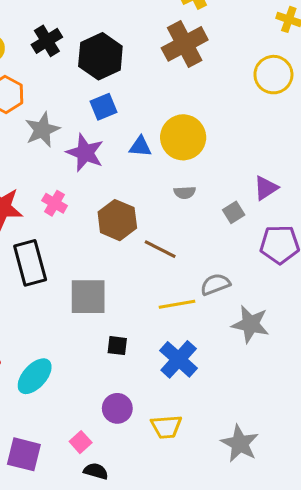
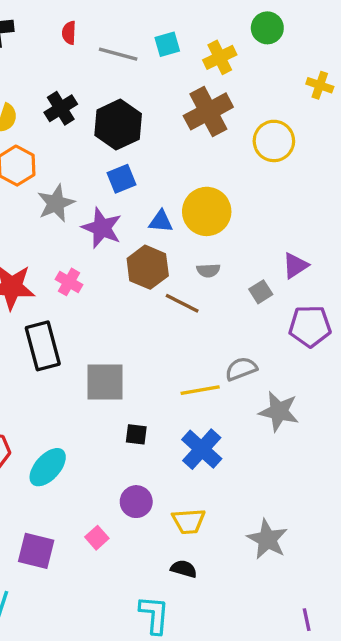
yellow circle: (273, 75) -> (274, 141), moved
brown hexagon: (117, 220) -> (148, 267), moved
brown line: (160, 249) -> (182, 303), moved
black semicircle: (96, 471) -> (184, 569), moved

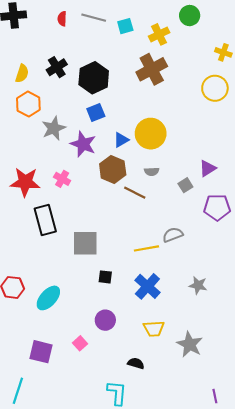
gray line: (118, 54) -> (94, 18), moved
yellow circle: (274, 141) -> (215, 88), moved
blue triangle: (161, 221) -> (121, 140), turned -35
gray star: (279, 411) -> (198, 285), moved, size x0.7
yellow trapezoid: (189, 521) -> (154, 329), moved

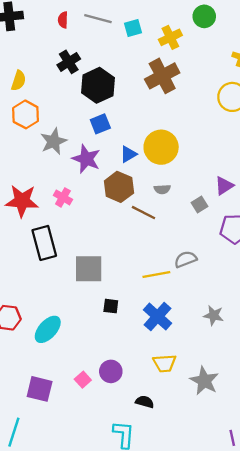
black cross: (57, 67) -> (69, 62), moved
purple circle: (105, 320) -> (111, 371), moved

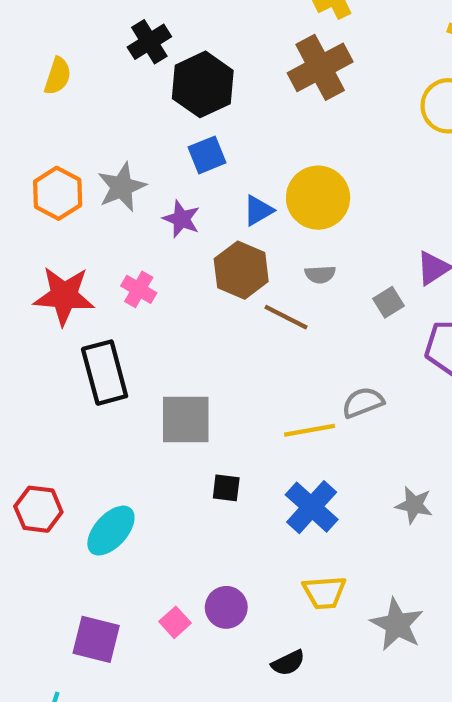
orange hexagon: (26, 114) -> (58, 193), moved
purple star: (86, 159) -> (181, 219), size x0.7
black semicircle: (145, 402) -> (288, 663), turned 138

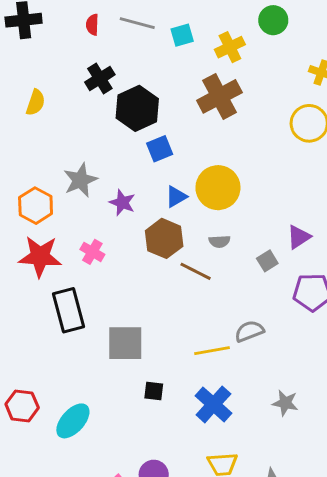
blue square: (207, 155) -> (160, 149), moved
orange hexagon: (58, 193) -> (36, 206), moved

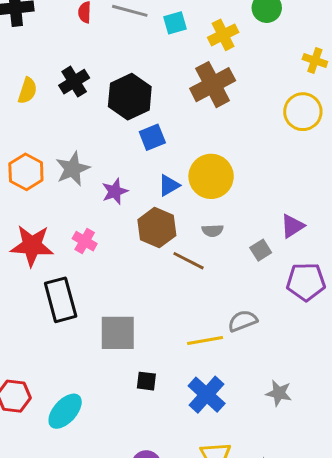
black cross: (100, 78) -> (74, 82), moved
purple star: (122, 203) -> (115, 191), turned 30
orange hexagon: (36, 206) -> (26, 172), moved

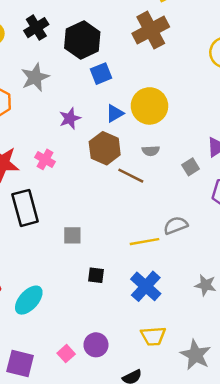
gray star: (73, 169) -> (35, 77), moved
gray square: (118, 333) -> (72, 235), size x0.6

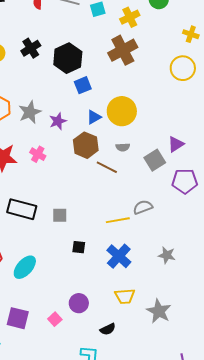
gray star: (35, 77) -> (30, 112), moved
gray square: (191, 167) -> (155, 160), size x1.5
black rectangle: (25, 208) -> (22, 209), moved, turned -60
pink square: (66, 354) -> (55, 319), moved

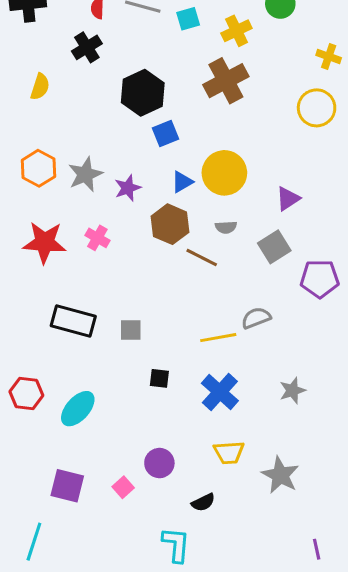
black cross: (31, 48) -> (87, 47), moved
purple triangle: (176, 144) -> (288, 199), moved
gray star: (167, 255) -> (292, 390), turned -30

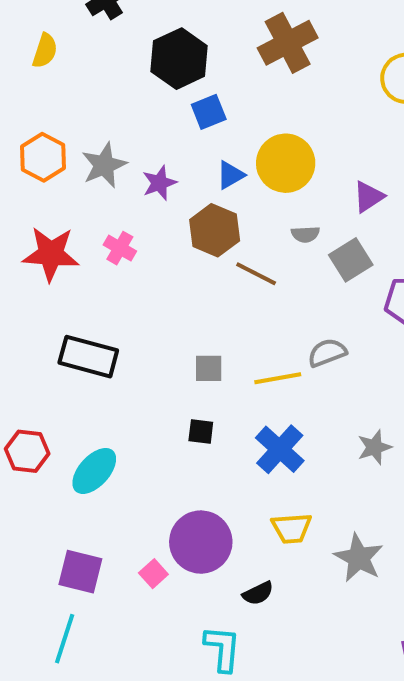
gray semicircle: (226, 227) -> (305, 234), moved
gray square: (131, 330) -> (209, 368), moved
purple circle: (159, 463) -> (201, 542), size x1.6
cyan line: (34, 542) -> (65, 639), moved

